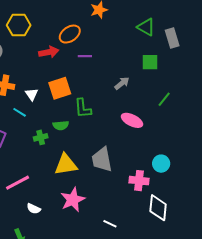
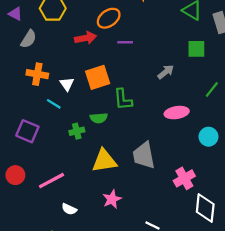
pink ellipse: (132, 120) -> (177, 113), turned -35
cyan circle: (161, 164) -> (208, 137), moved
pink cross: (139, 181) -> (184, 178), turned -36
pink star: (73, 200) -> (112, 199), size x0.7

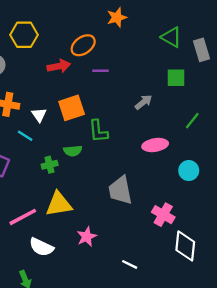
yellow triangle: (104, 161) -> (59, 204), moved
pink cross: (184, 178) -> (163, 215), turned -30
white semicircle: (69, 209) -> (41, 247), size x1.5

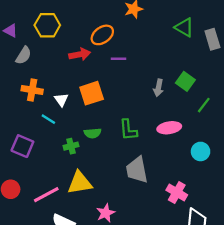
green square: (176, 78) -> (185, 81), moved, turned 36
gray arrow: (143, 102) -> (158, 88), turned 140
green L-shape: (98, 131) -> (128, 130), moved

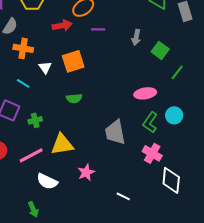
gray arrow: (158, 88) -> (136, 37), moved
orange cross: (32, 90) -> (23, 48), moved
cyan line: (48, 119) -> (23, 83), moved
green L-shape: (128, 130) -> (150, 122), moved, turned 40
green cross: (71, 146) -> (35, 120), moved

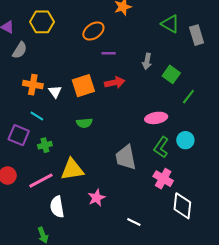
red arrow: (62, 25) -> (115, 83), moved
orange cross: (23, 48) -> (33, 85), moved
cyan line: (23, 83) -> (37, 116), moved
white semicircle: (47, 181) -> (57, 207), turned 55

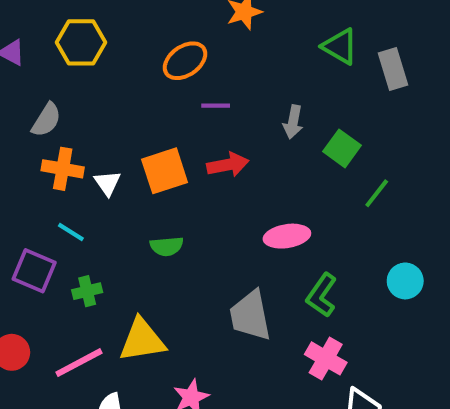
gray semicircle: (20, 50) -> (46, 120), moved
pink ellipse: (156, 118) -> (287, 236), moved
cyan circle: (185, 140) -> (405, 281), moved

